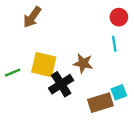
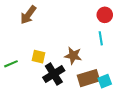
yellow square: (44, 65) -> (38, 57), size x0.6
brown rectangle: (100, 103) -> (88, 78), moved

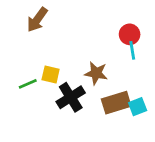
red circle: (105, 15) -> (130, 34), moved
green line: (11, 64) -> (28, 84), moved

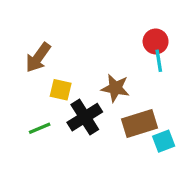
brown arrow: (37, 20) -> (38, 58), moved
green line: (28, 84) -> (40, 128), moved
cyan square: (138, 107) -> (164, 141), moved

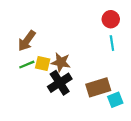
red circle: (156, 41) -> (111, 19), moved
brown star: (115, 88) -> (61, 62), moved
green line: (40, 128) -> (27, 65), moved

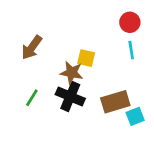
yellow square: (43, 63) -> (86, 58), moved
green line: (27, 65) -> (32, 98), moved, turned -35
black cross: (60, 83) -> (70, 96), turned -35

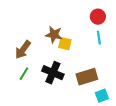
brown arrow: (32, 47) -> (23, 50), moved
brown star: (72, 73) -> (54, 35), moved
cyan square: (135, 116) -> (102, 96), moved

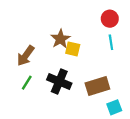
brown star: (54, 35) -> (60, 39), turned 30

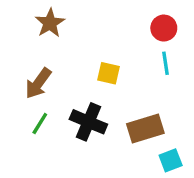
brown star: (60, 39) -> (50, 23), moved

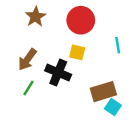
red circle: (164, 28) -> (81, 20), moved, size x1.5
black cross: (88, 122) -> (58, 73), moved
cyan square: (171, 160) -> (113, 107), moved, turned -35

